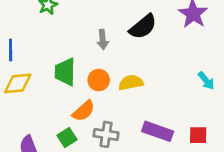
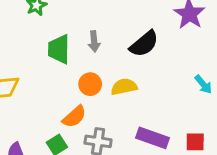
black semicircle: (143, 27) -> (144, 44), moved
green trapezoid: (65, 72) -> (59, 49), moved

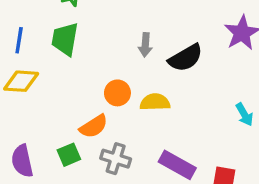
gray arrow: (94, 41) -> (145, 45), moved
green trapezoid: (59, 49) -> (65, 39), moved

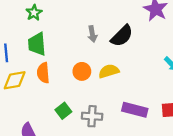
orange semicircle: (94, 126) -> (43, 73), moved, turned 132
green square: (69, 155) -> (63, 111), moved

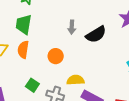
yellow semicircle: (109, 71) -> (76, 80), moved
green square: (63, 111) -> (32, 85), turned -32

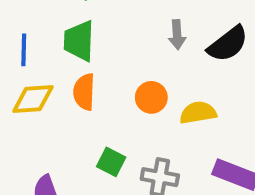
yellow semicircle: (76, 80) -> (198, 113), moved

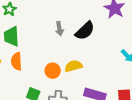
orange circle: (151, 97) -> (53, 71), moved

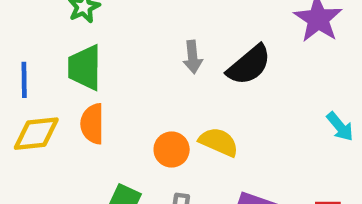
yellow semicircle: (73, 66) -> (219, 142), turned 36

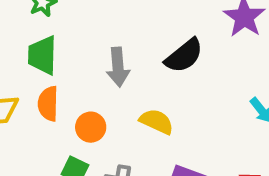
gray arrow: (193, 57) -> (118, 67), moved, size x1.4
orange circle: (172, 150) -> (91, 127), moved

